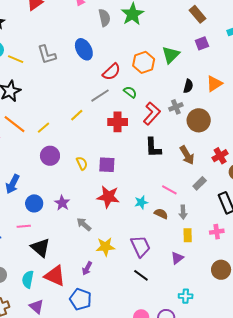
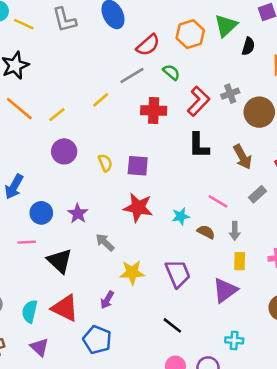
black semicircle: (188, 86) -> (248, 46), moved
black triangle: (40, 248) -> (60, 261), moved
purple triangle: (177, 258) -> (225, 290), size x1.5
black line: (141, 275) -> (172, 325), moved

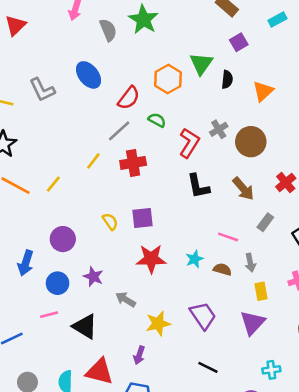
red cross: (154, 111) -> (133, 163), moved
purple circle: (64, 151) -> (63, 239), moved

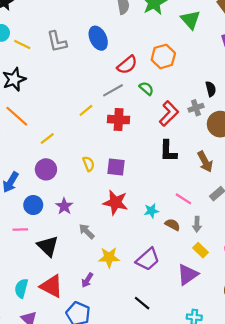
green triangle: (201, 64) -> (191, 20), moved, turned -30
black semicircle: (227, 79) -> (211, 89), moved, turned -32
yellow line: (53, 184) -> (47, 138), moved
yellow rectangle: (261, 291) -> (201, 250), turned -48
purple trapezoid: (203, 316) -> (148, 259), turned 70

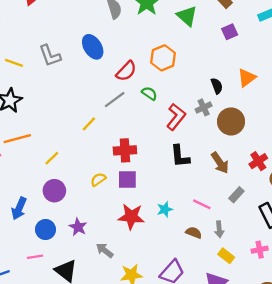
orange line: (17, 116) -> (17, 139), turned -50
red cross: (119, 120) -> (125, 150), moved
yellow semicircle: (89, 164) -> (98, 180), turned -96
cyan star: (151, 211) -> (165, 209), moved

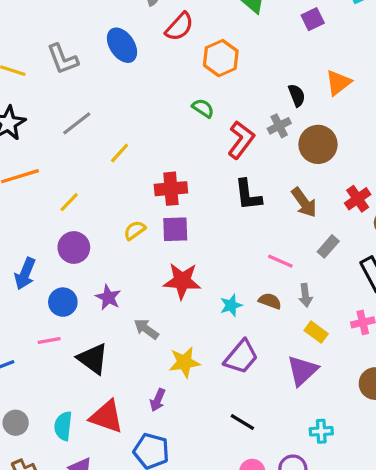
red semicircle: (126, 71) -> (179, 27), moved
gray line: (115, 100) -> (77, 123), moved
cyan star: (165, 209) -> (231, 305), moved

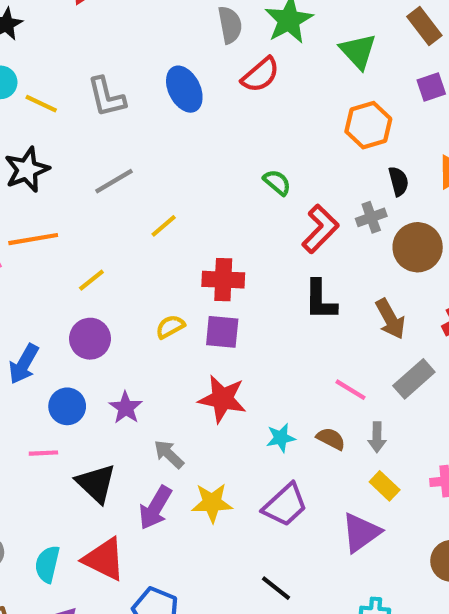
orange hexagon: (221, 58) -> (368, 125), moved
gray rectangle: (328, 246) -> (414, 379), size x1.4
purple arrow: (158, 400) -> (155, 508), moved, size x1.5

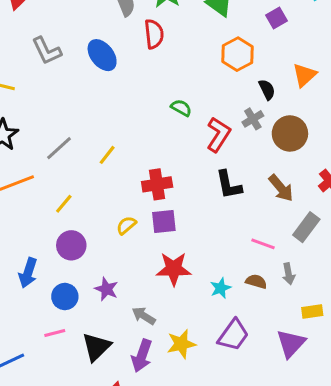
red semicircle: (260, 75) -> (154, 34), turned -44
gray L-shape: (106, 97) -> (47, 51), moved
gray line: (114, 181) -> (59, 148), moved
black triangle: (96, 483) -> (96, 347), turned 44
yellow rectangle: (385, 486) -> (312, 312), moved, turned -40

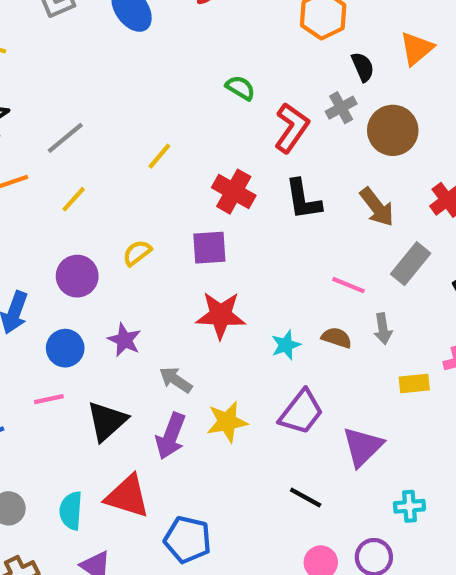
yellow line: (107, 155) -> (159, 156), moved
red cross: (157, 184) -> (234, 192), moved, turned 36
yellow line: (64, 204) -> (74, 199), moved
yellow semicircle: (126, 225) -> (137, 253), moved
purple triangle: (291, 344) -> (363, 447), moved

